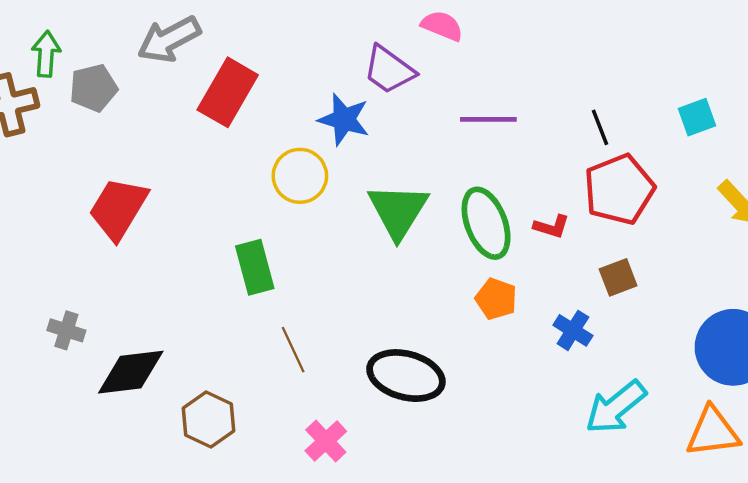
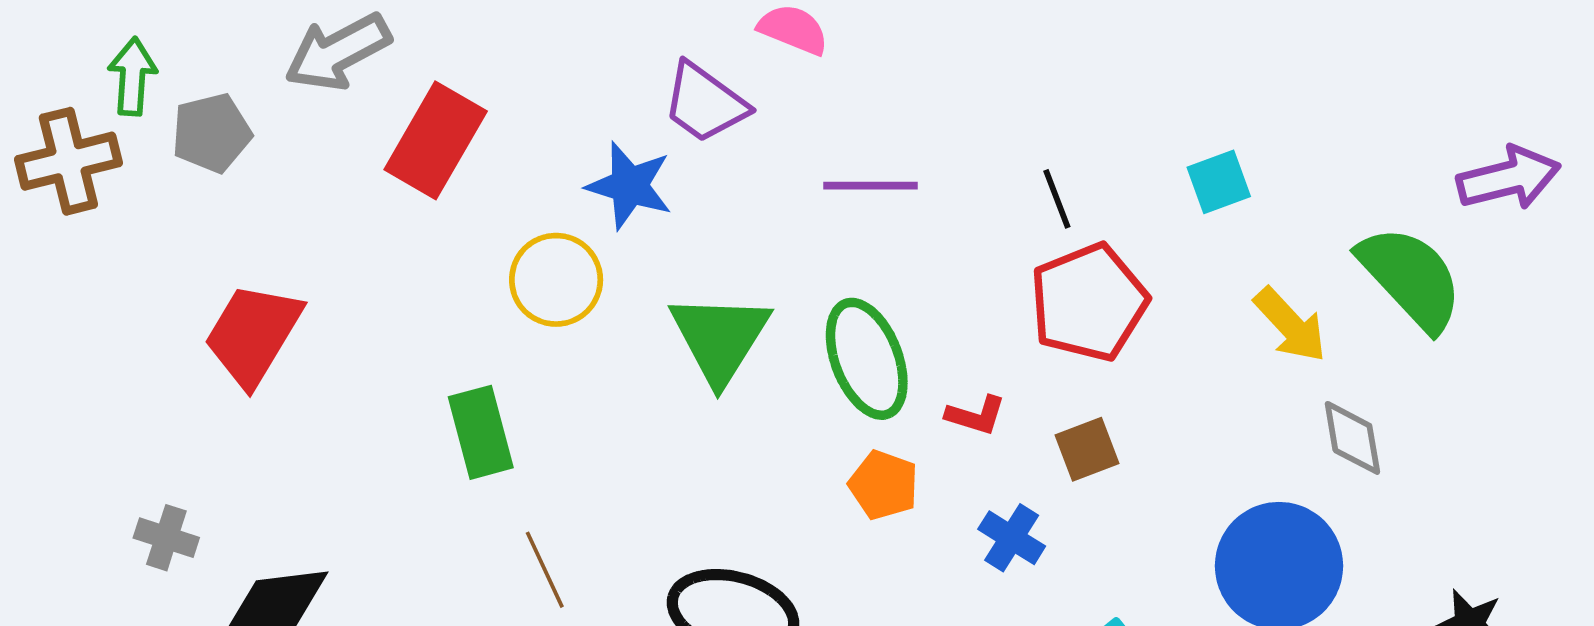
red L-shape: (551, 227) -> (976, 415), moved

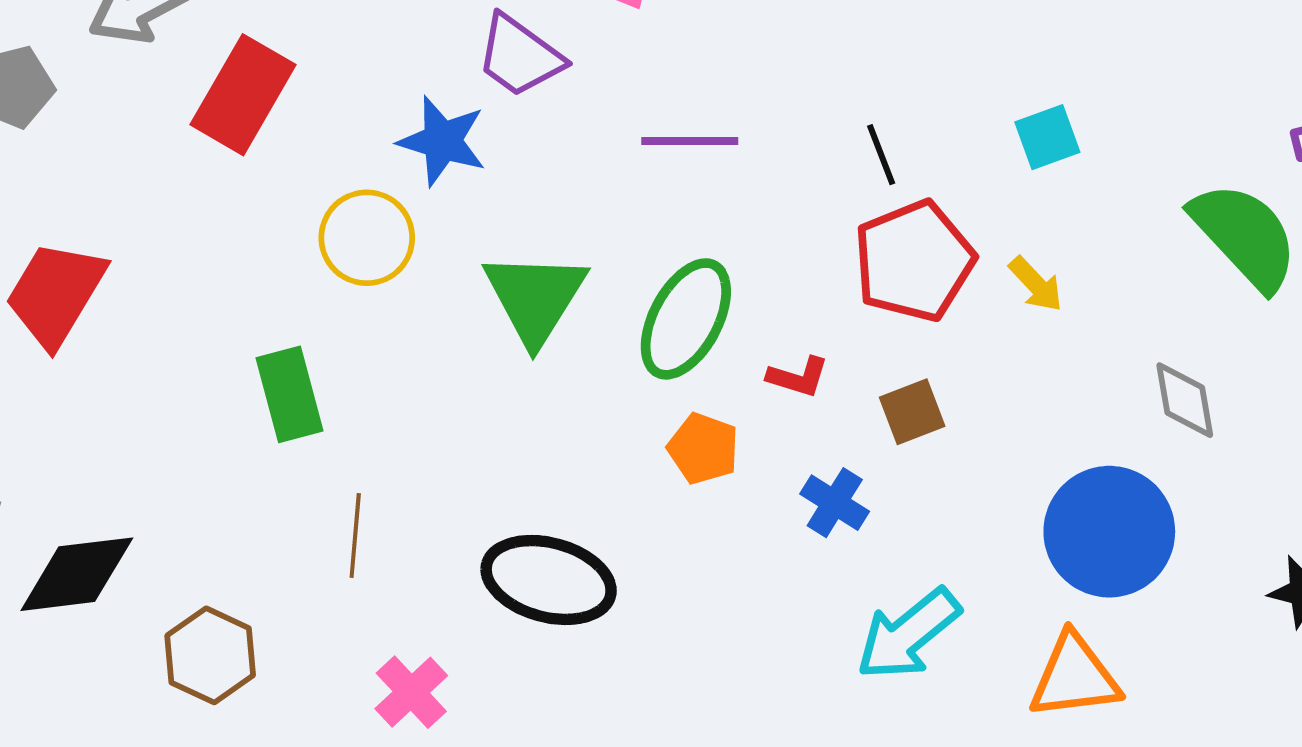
yellow arrow: (1290, 325) -> (1036, 284), moved, size x0.7
green ellipse: (867, 359) -> (686, 319), turned 49
brown line: (545, 570) -> (355, 536), turned 30

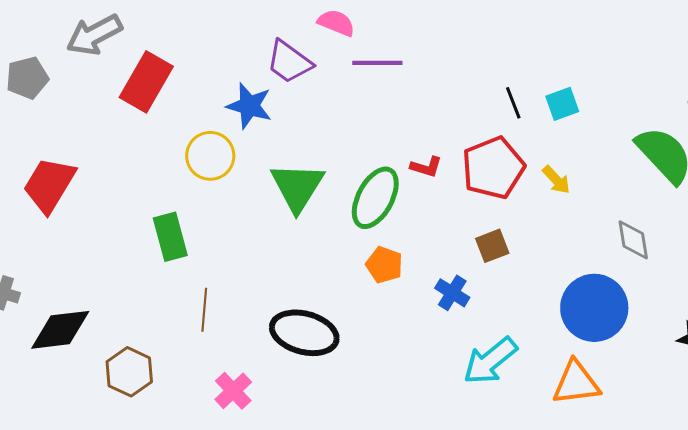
purple line: (690, 141) -> (377, 63), moved
black line: (881, 155) -> (513, 103), moved
red L-shape: (798, 377) -> (426, 167), moved

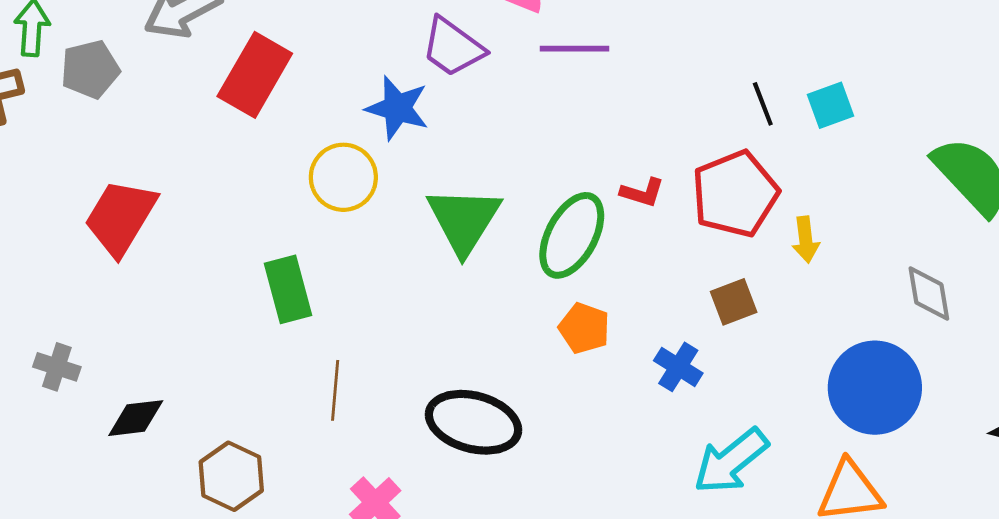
yellow arrow: (556, 180) -> (806, 240), moved, turned 36
black diamond: (60, 330) -> (136, 418), size x0.7

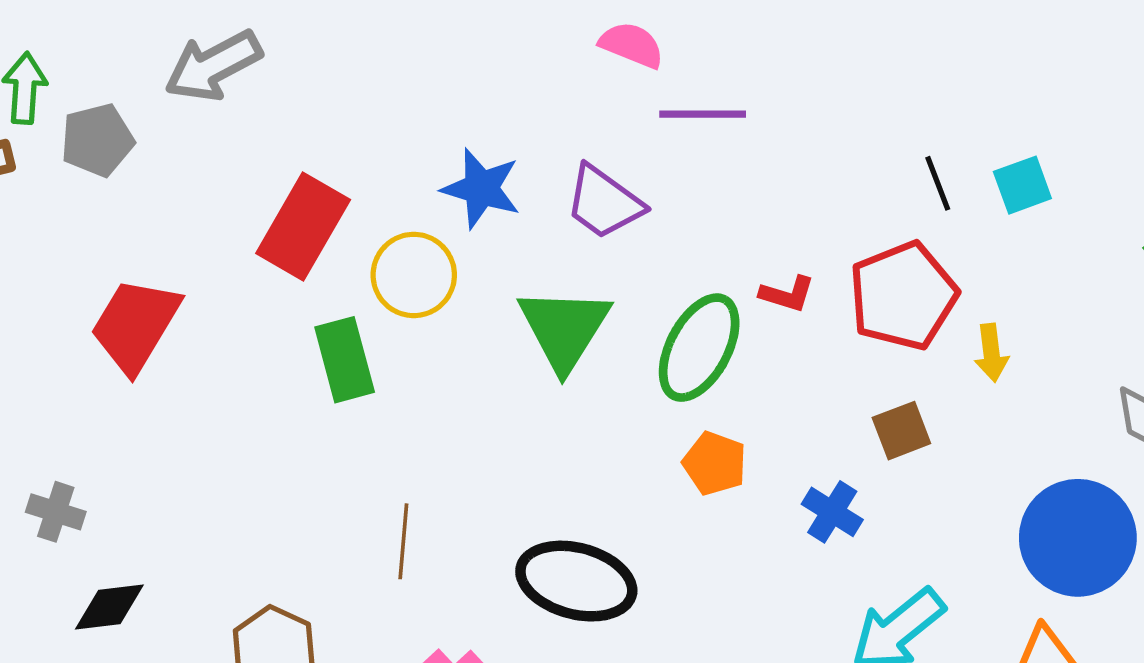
purple trapezoid: (453, 47) -> (604, 202), moved
red rectangle: (255, 75) -> (303, 227), moved
green rectangle: (288, 289) -> (345, 360), moved
black diamond: (136, 418) -> (109, 607), moved

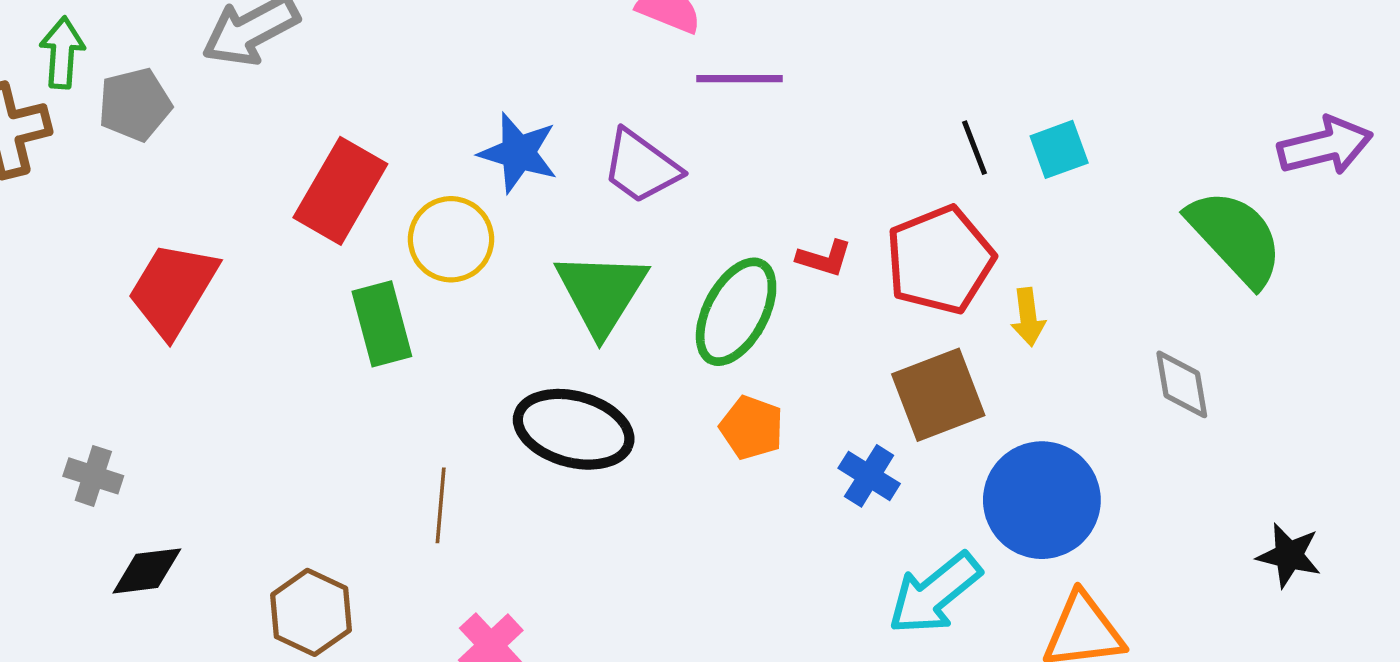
brown square: (901, 431) -> (938, 395), size x1.6
blue circle: (1078, 538) -> (1042, 500), moved
black ellipse: (576, 581) -> (574, 429), moved

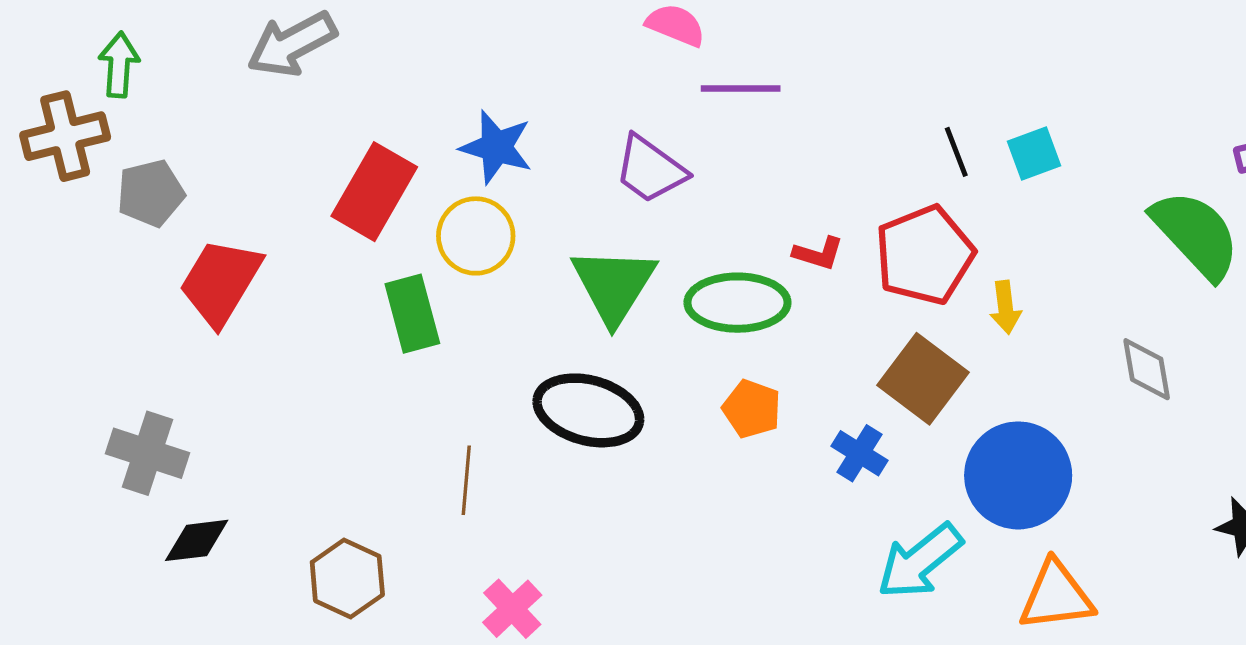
gray pentagon: (135, 104) -> (151, 193), moved
blue star: (518, 153) -> (496, 147), moved
green ellipse: (736, 312) -> (737, 303), turned 62
brown square: (938, 395) -> (923, 379), turned -32
gray cross: (93, 476) -> (147, 453), size x1.5

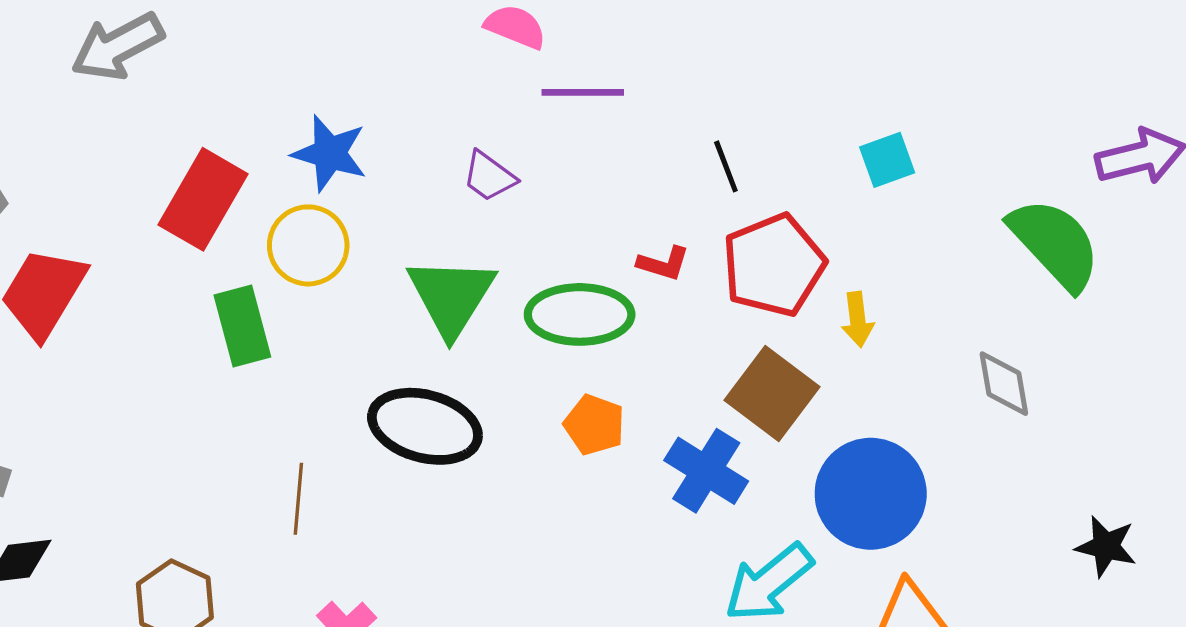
black line: (956, 152) -> (726, 166), moved
purple trapezoid: (650, 169) -> (489, 176), size x0.7
blue cross: (860, 453) -> (706, 471), size x1.4

